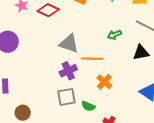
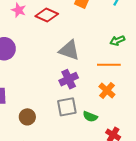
orange line: (92, 59) -> (109, 65), moved
brown circle: (23, 113) -> (27, 117), moved

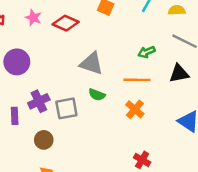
purple cross: (69, 79) -> (39, 101), moved
gray square: (67, 107) -> (66, 108), moved
green semicircle: (90, 117) -> (97, 95), moved

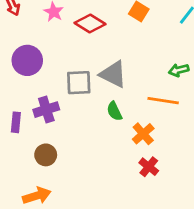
green semicircle: (97, 95) -> (114, 111), turned 35
gray square: (66, 108) -> (79, 83), moved
orange cross: (135, 109) -> (143, 134), moved
red cross: (142, 160) -> (149, 167), moved

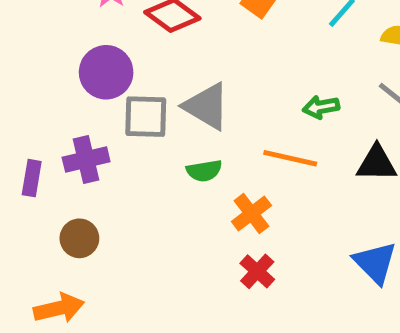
purple circle: (27, 60) -> (106, 72), moved
green semicircle: (114, 111) -> (204, 171), turned -78

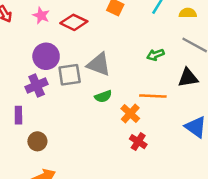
orange line: (290, 158) -> (153, 96), moved
purple cross: (86, 160) -> (37, 85), moved
brown circle: (79, 238) -> (37, 141), moved

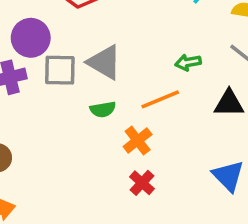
orange line: (153, 96) -> (160, 99), moved, turned -35

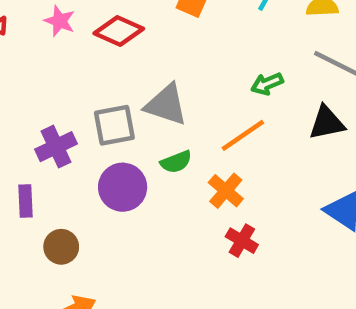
purple circle: (31, 38) -> (123, 187), moved

